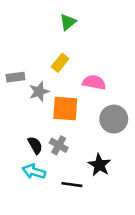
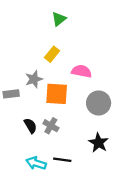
gray rectangle: (15, 77) -> (11, 94), moved
black star: (99, 165) -> (99, 143), moved
cyan arrow: (34, 171) -> (36, 163), moved

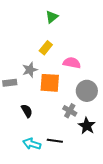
gray cross: (51, 126) -> (70, 111), moved

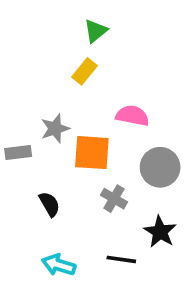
yellow rectangle: (46, 48) -> (84, 71), moved
gray cross: (70, 111) -> (114, 199), moved
black line: (55, 141) -> (121, 259), moved

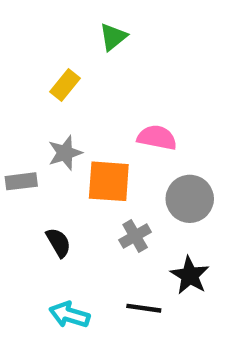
yellow rectangle: (84, 71) -> (65, 85), moved
gray cross: (114, 199) -> (135, 236), turned 30

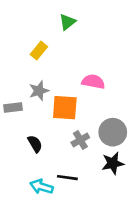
gray circle: (190, 199) -> (113, 132), moved
black star: (190, 275) -> (113, 163), turned 30
black line: (144, 308) -> (67, 178), moved

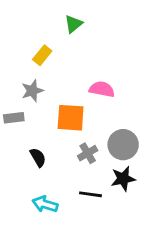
gray star: (39, 91) -> (32, 91), moved
black line: (67, 178) -> (90, 194), moved

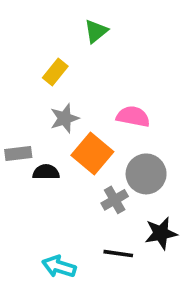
gray star: (32, 91) -> (65, 118), moved
orange square: (71, 118) -> (92, 154), turned 36
gray circle: (123, 145) -> (146, 174), moved
black semicircle: (38, 157) -> (46, 172), moved, turned -60

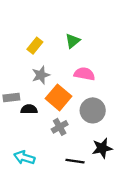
green triangle: (96, 31) -> (73, 41), moved
gray cross: (115, 200) -> (60, 127), moved
cyan arrow: (59, 267) -> (24, 158), moved

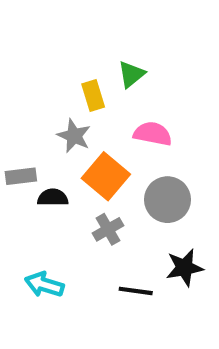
yellow rectangle: (35, 46) -> (93, 96), moved, turned -56
gray star: (41, 75) -> (74, 136), turned -30

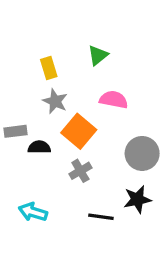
yellow rectangle: (93, 96) -> (49, 68), moved
gray circle: (168, 200) -> (142, 153), moved

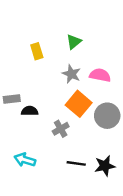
pink semicircle: (114, 100) -> (100, 75), moved
gray star: (55, 101) -> (71, 74), moved
orange square: (79, 131) -> (79, 104), moved
black star: (137, 199) -> (105, 166), moved

